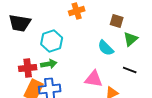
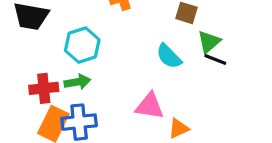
black line: (130, 70) -> (215, 59), moved

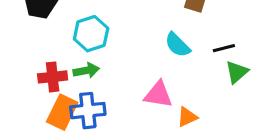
green triangle: (209, 42) -> (237, 72), moved
black line: (215, 59) -> (224, 48), turned -35

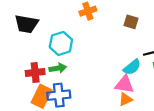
cyan semicircle: (178, 45) -> (132, 67), moved, turned -84
pink triangle: (158, 95) -> (125, 84), moved

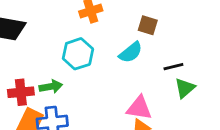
cyan hexagon: (61, 43) -> (78, 54), moved
cyan semicircle: (132, 67) -> (131, 52), moved

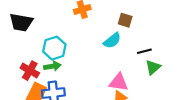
cyan hexagon: (78, 54) -> (54, 48), moved
red cross: (21, 92) -> (30, 71), turned 36

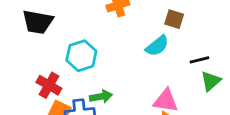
green arrow: (52, 66) -> (101, 97), moved

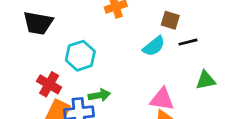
black line: (199, 60) -> (188, 42), moved
green triangle: (211, 81) -> (206, 80), turned 30

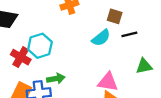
red cross: (49, 84) -> (21, 57), moved

